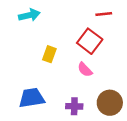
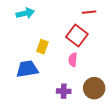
pink semicircle: (85, 70) -> (73, 60), turned 48
blue trapezoid: (32, 98) -> (27, 69), moved

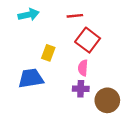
red line: (89, 12) -> (75, 16), moved
purple cross: (64, 91) -> (81, 89), moved

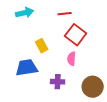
yellow rectangle: (48, 53) -> (42, 46), turned -48
purple cross: (81, 89) -> (58, 82), moved

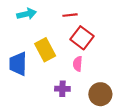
yellow rectangle: (42, 46) -> (45, 50), size x1.5
blue trapezoid: (27, 68) -> (18, 64), moved, turned -80

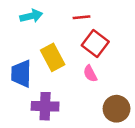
pink semicircle: (78, 64) -> (90, 74), turned -32
purple cross: (62, 89) -> (45, 106), moved, size x1.5

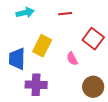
red square: (95, 44) -> (93, 39), moved
yellow rectangle: (53, 57) -> (42, 46), turned 55

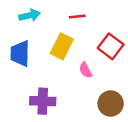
yellow rectangle: (42, 46) -> (62, 46), moved
blue trapezoid: (17, 59) -> (20, 53), moved

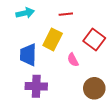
blue trapezoid: (20, 53) -> (28, 55), moved

